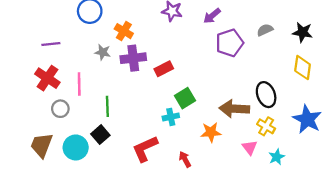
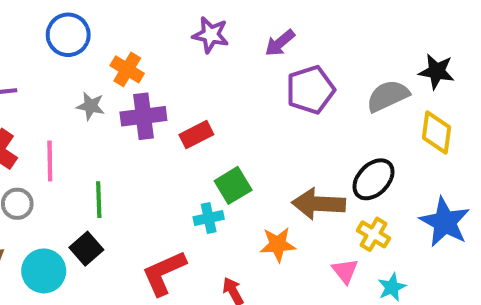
gray semicircle: (265, 30) -> (388, 96), moved, size x1.5
black ellipse: (266, 95) -> (373, 179), turned 65

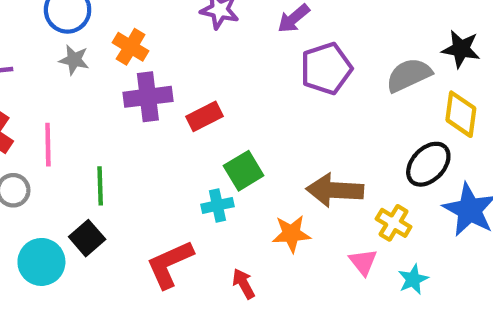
gray star: (91, 106) -> (74, 60), moved
black ellipse: (373, 179) -> (428, 164), moved

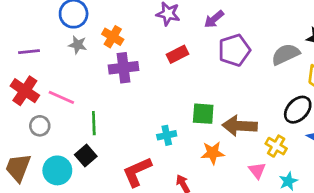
red rectangle: (204, 116) -> (178, 54), moved
pink line: (48, 145) -> (61, 97), turned -65
green square: (244, 171) -> (203, 114), moved, turned 35

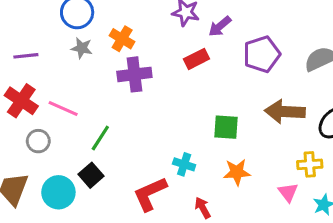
purple arrow: (214, 19) -> (220, 26), moved
green line: (94, 123) -> (100, 138), turned 35
brown arrow: (240, 126) -> (285, 112), moved
cyan cross: (167, 135) -> (184, 164), moved, turned 30
yellow cross: (276, 146) -> (310, 164), turned -35

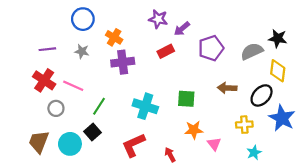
gray star: (82, 48) -> (82, 51), moved
brown arrow: (285, 112) -> (227, 88), size x0.7
cyan cross: (184, 164) -> (145, 106), moved, size x1.6
pink triangle: (288, 192) -> (214, 144), moved

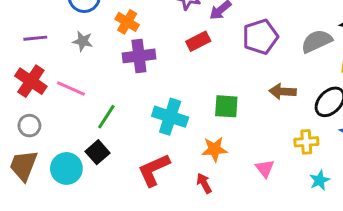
gray circle: (56, 108) -> (29, 126), moved
orange star: (194, 130) -> (214, 149), moved

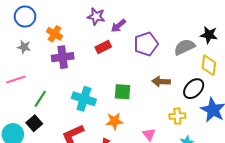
pink line: (71, 89) -> (16, 79), turned -42

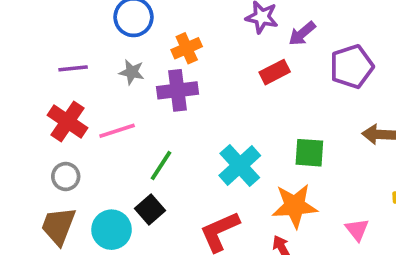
orange cross: (54, 34) -> (187, 48), turned 35
purple cross: (63, 57) -> (177, 90), moved
cyan cross: (84, 99) -> (240, 166), turned 30
orange star: (114, 121) -> (295, 206), size x1.4

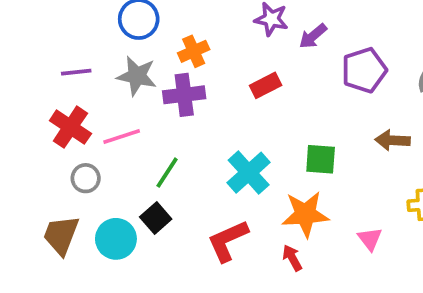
gray star: (132, 72) -> (137, 76), size x1.5
red rectangle: (275, 72) -> (266, 85), moved
gray circle: (66, 176) -> (86, 178), moved

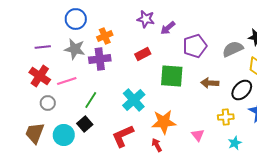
green square: (321, 159) -> (172, 76), moved, size x1.4

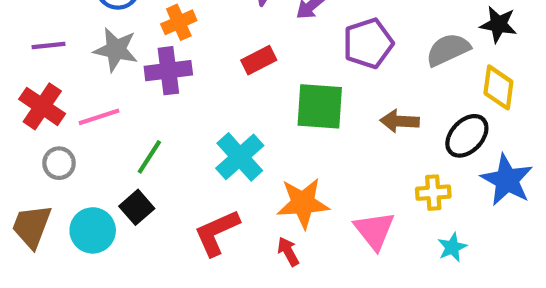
pink triangle: (198, 135) -> (374, 230), size x1.5

